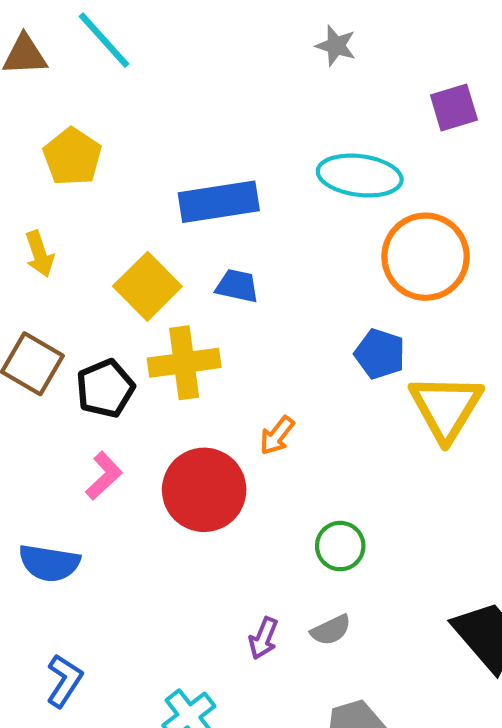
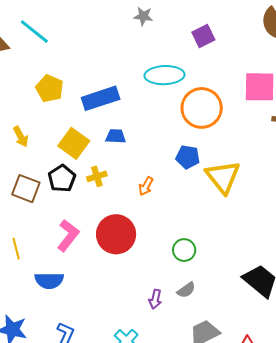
yellow pentagon: (72, 157) -> (50, 89), moved
yellow cross: (184, 363) -> (97, 176), size x0.6
black pentagon: (105, 388) -> (62, 178), moved
orange arrow: (277, 435) -> (146, 186), moved
pink L-shape: (104, 476) -> (68, 235), size x1.4

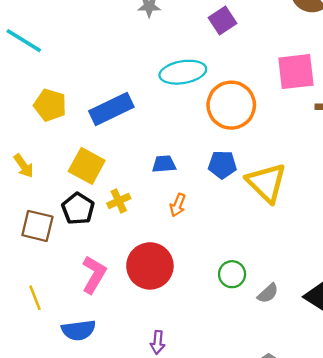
blue trapezoid: (116, 136) -> (164, 164), moved
gray semicircle: (186, 290) -> (268, 293), moved
purple arrow: (155, 299) -> (158, 342), moved

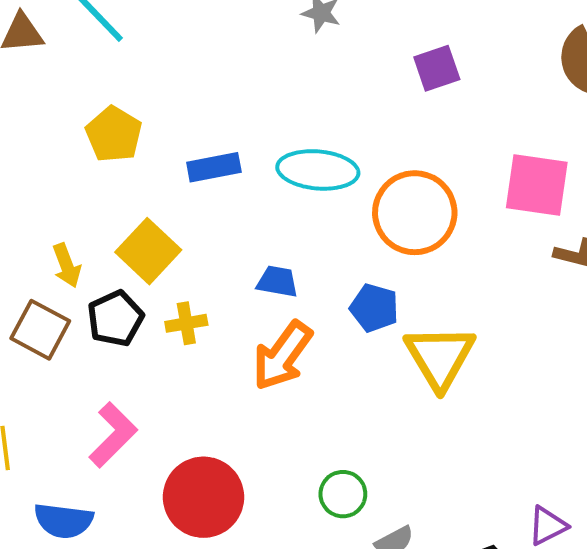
cyan ellipse: (183, 72) -> (318, 170), moved
blue rectangle: (111, 109) -> (214, 167), size x0.7
yellow arrow: (24, 166) -> (67, 265), moved
orange arrow: (178, 205) -> (282, 356), size x1.8
red circle: (150, 266) -> (203, 497), moved

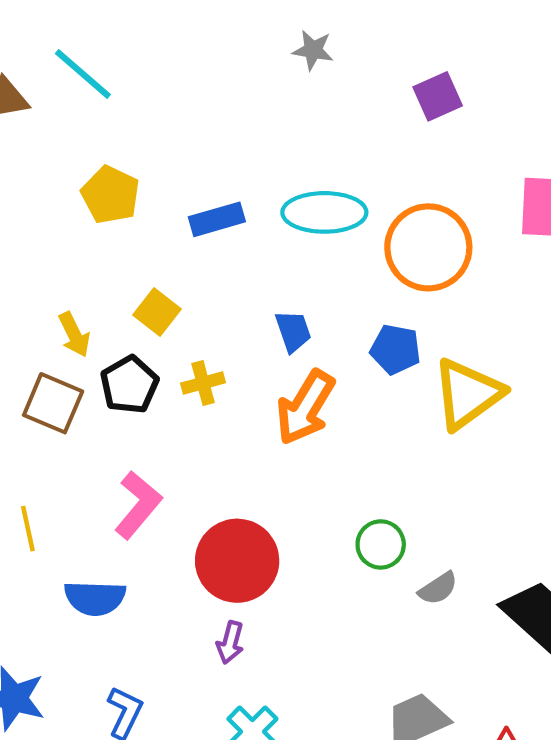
yellow square: (148, 251) -> (157, 312), size x0.7
blue trapezoid: (277, 281) -> (293, 331), turned 66
yellow triangle: (440, 357) -> (468, 394), turned 30

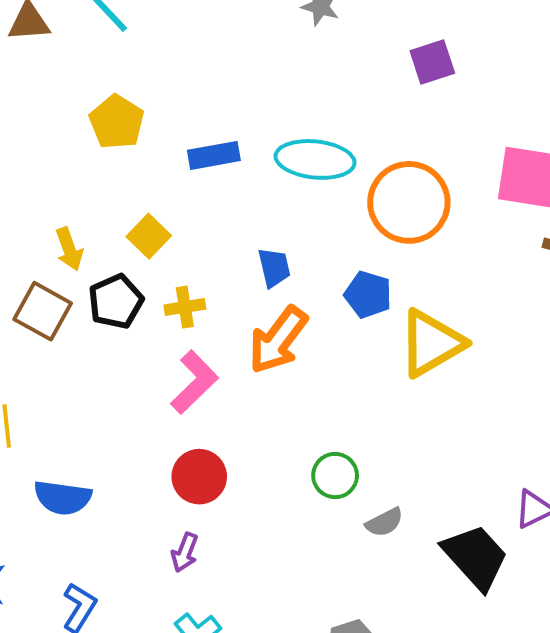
pink L-shape: (138, 505) -> (194, 382), moved
red circle: (237, 561) -> (199, 477), size x0.7

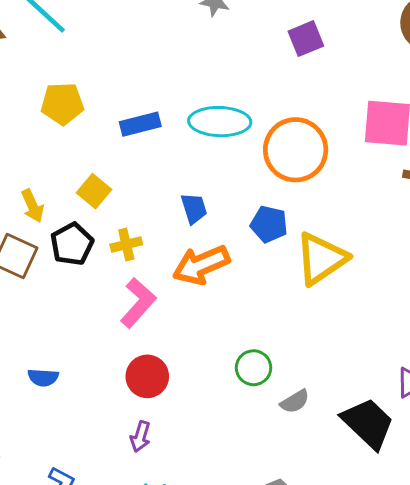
yellow pentagon: (117, 122) -> (62, 104), turned -30
orange arrow: (278, 340) -> (201, 265), turned 34
blue semicircle: (63, 498) -> (43, 377), moved, size x0.7

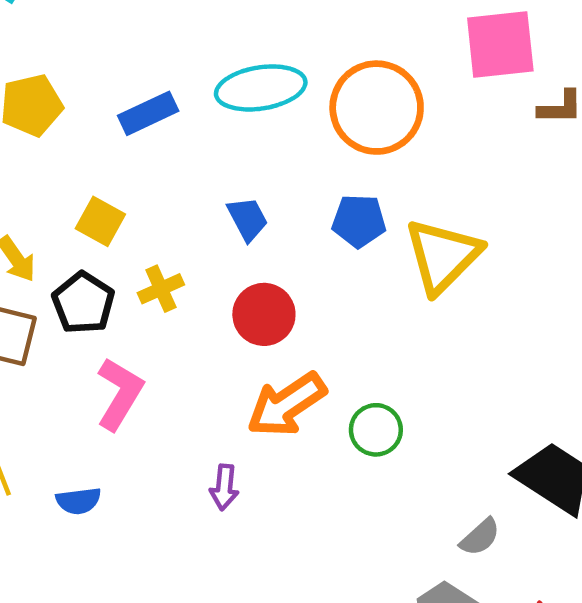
orange arrow: (201, 265) -> (287, 405), moved
pink L-shape: (138, 303) -> (120, 394), moved
red circle: (147, 376) -> (264, 314), moved
gray semicircle: (295, 401) -> (480, 537), moved
purple arrow: (140, 437) -> (224, 487), moved

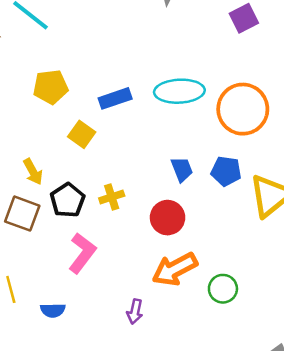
blue trapezoid: (248, 219) -> (182, 169), moved
yellow square: (100, 221) -> (82, 134), moved

